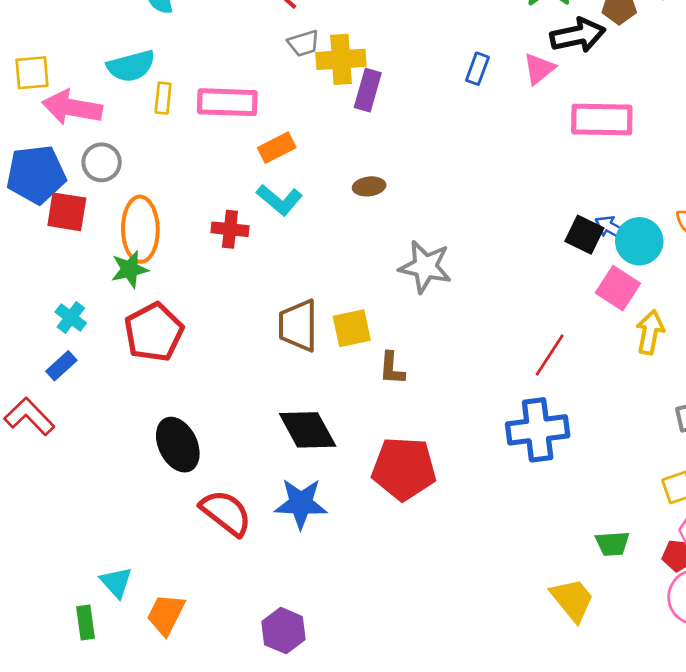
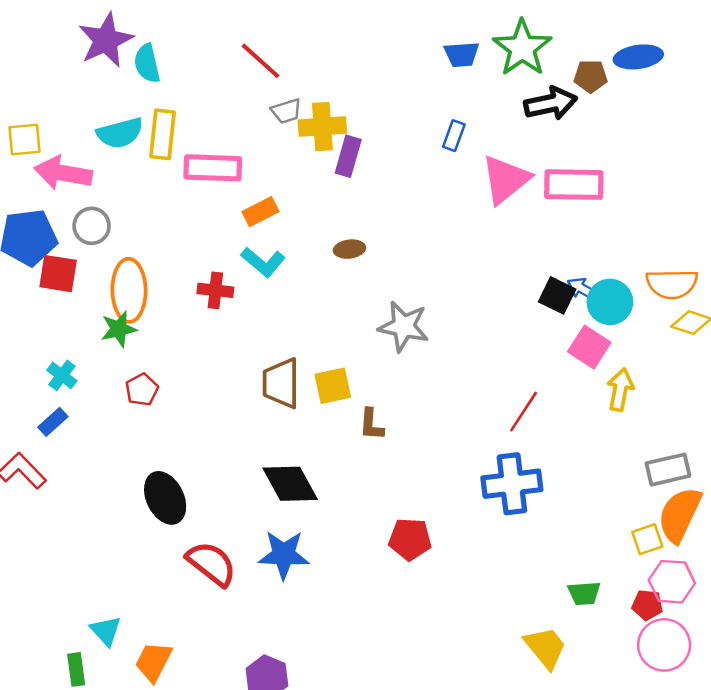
pink triangle: (539, 69) -> (505, 179), moved, size x1.6
yellow rectangle: (163, 98) -> (163, 134), moved, size x1.6
red pentagon: (154, 332) -> (142, 390), size x0.6
red pentagon: (404, 469) -> (410, 539), moved, size x0.7

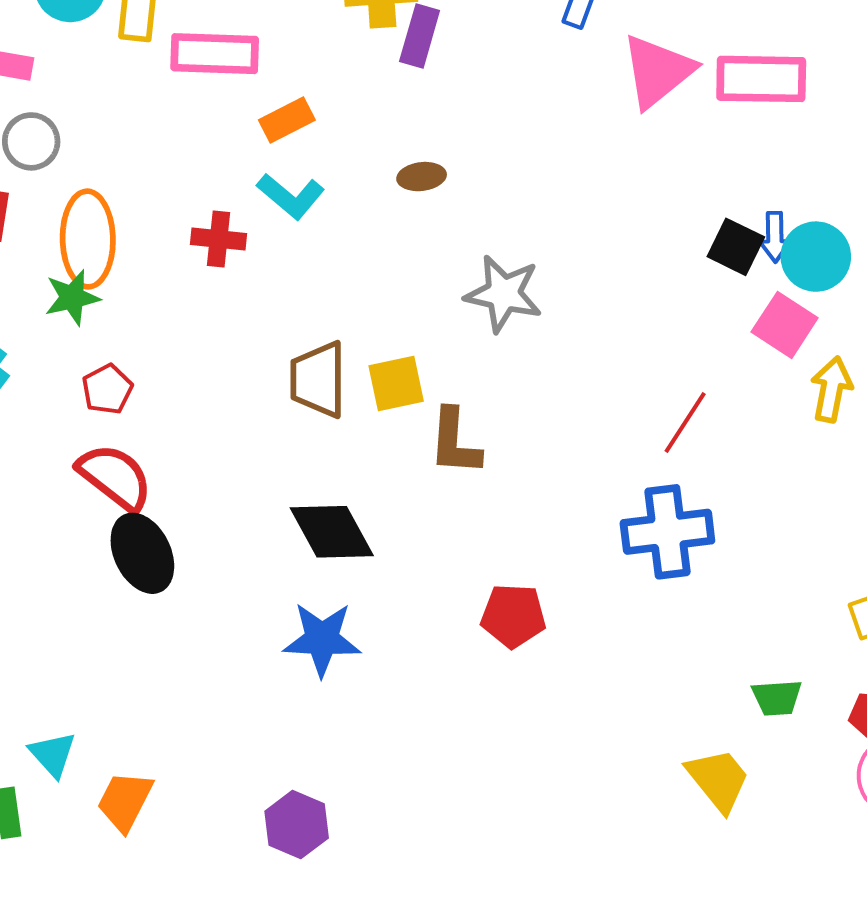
blue arrow: (583, 289) -> (775, 237), turned -120
brown L-shape: (371, 424) -> (455, 442), size x1.4
red semicircle: (211, 564) -> (115, 477), moved

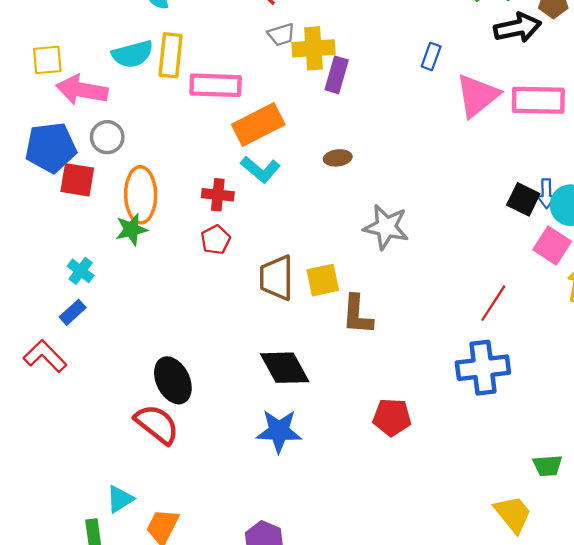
orange rectangle: (287, 120) -> (258, 124), size x1.6
red pentagon: (107, 389) -> (216, 240), moved
red semicircle: (115, 477) -> (157, 424), moved
cyan triangle: (53, 754) -> (120, 499), turned 40

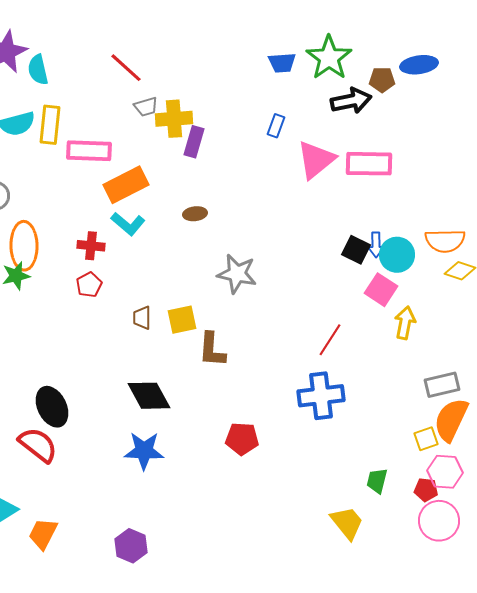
brown trapezoid: (277, 278) -> (142, 318), size x0.6
green trapezoid: (547, 466) -> (377, 481), turned 108

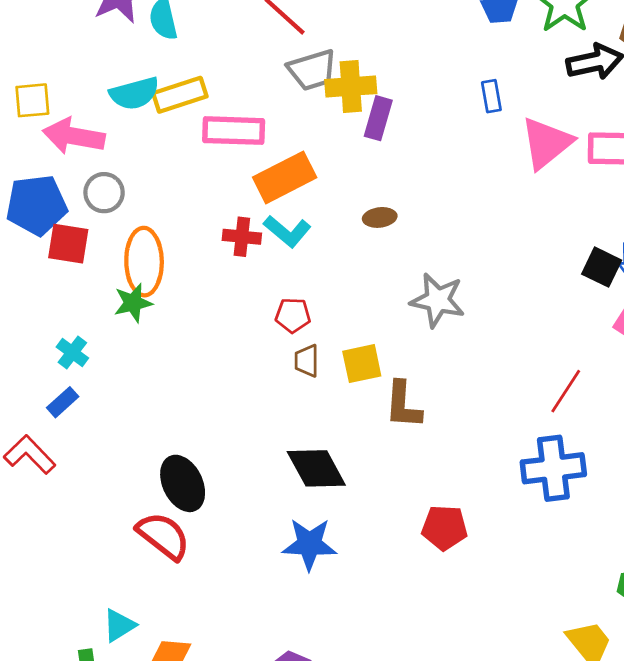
gray trapezoid: (146, 107) -> (312, 70), size x1.5
yellow rectangle: (50, 125) -> (180, 95), turned 66
blue rectangle: (276, 126) -> (491, 96), turned -30
red cross: (91, 246) -> (242, 237), moved
red pentagon: (89, 285) -> (293, 315), moved, turned 30

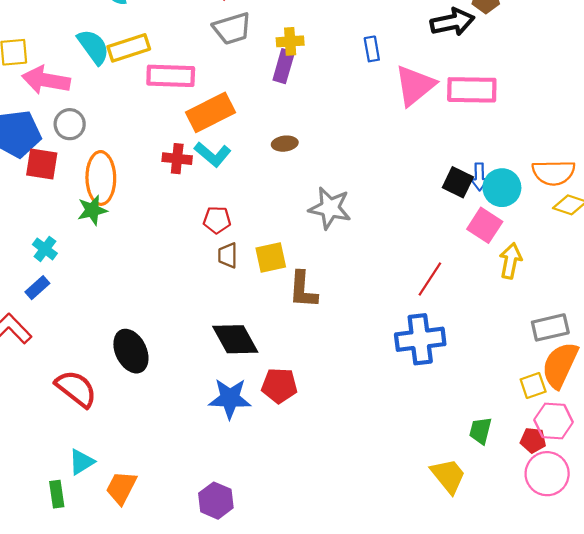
yellow cross: (351, 87) -> (290, 41), moved, size x0.7
cyan semicircle: (134, 93) -> (93, 47), turned -111
red pentagon: (444, 528) -> (279, 385), moved
red semicircle: (163, 536) -> (76, 389), moved

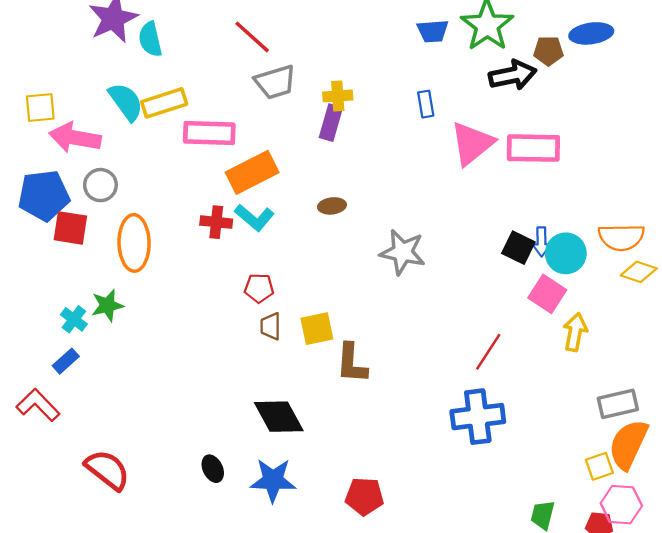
gray star: (330, 208) -> (403, 252), moved
green star: (92, 210) -> (107, 305), moved
black ellipse: (131, 351) -> (213, 469), moved, size x0.6
red pentagon: (279, 385) -> (364, 496), moved

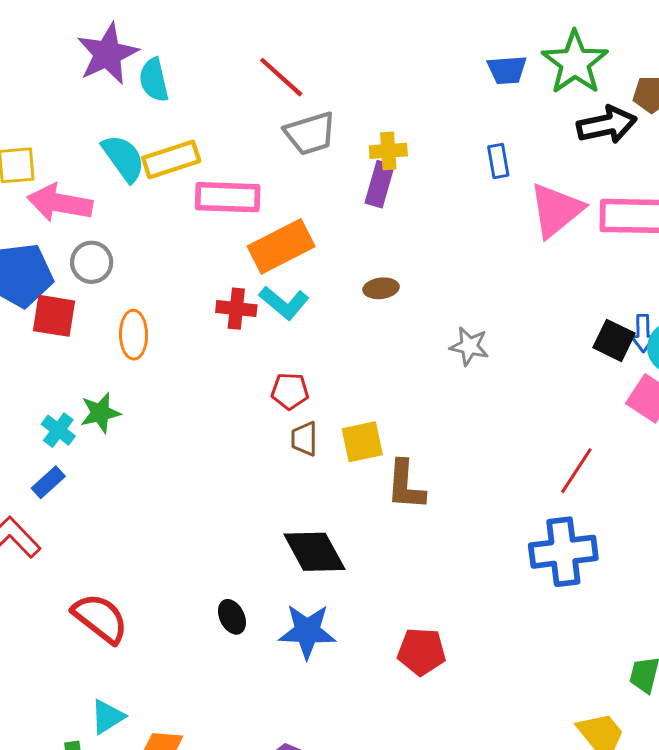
orange ellipse: (134, 243) -> (134, 335), size x0.7
gray star: (403, 252) -> (469, 346), size x0.7

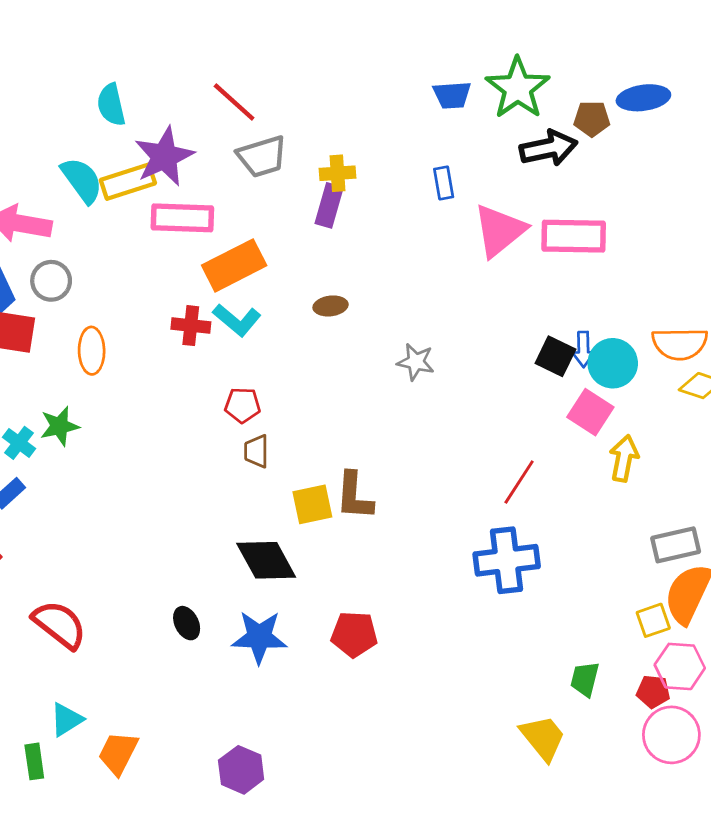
purple star: (107, 54) -> (164, 156), moved
yellow square: (362, 442) -> (312, 504), moved
red pentagon: (422, 652) -> (354, 634), moved

